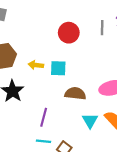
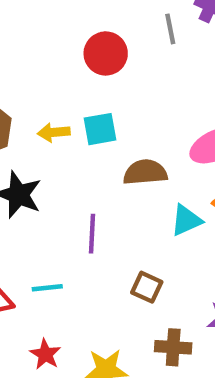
cyan triangle: (90, 121) -> (186, 220), turned 49
cyan line: (43, 141) -> (47, 288), moved

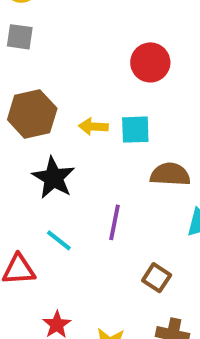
cyan line: (47, 288) -> (59, 240), moved, turned 36

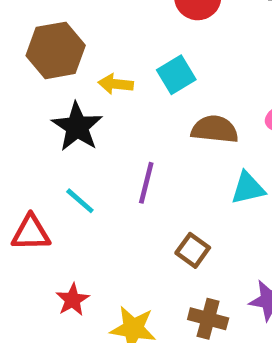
yellow arrow: (93, 127) -> (116, 84), moved
cyan square: (135, 130) -> (176, 75), turned -32

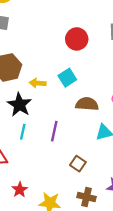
cyan line: (80, 201) -> (23, 132), moved, turned 63

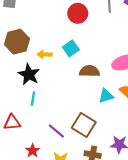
purple line: (54, 131) -> (56, 131), moved, turned -60
brown square: (78, 164) -> (84, 125), size x1.6

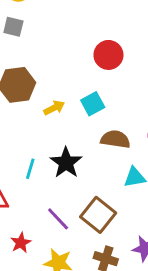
yellow arrow: (45, 54) -> (54, 108), turned 144
black star: (29, 74) -> (66, 163), moved

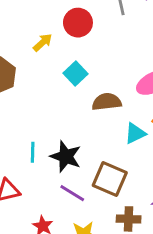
yellow arrow: (54, 108) -> (43, 42), moved
black star: (66, 163) -> (66, 157), moved

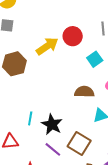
yellow arrow: (43, 42) -> (47, 46), size x1.6
cyan square: (76, 74) -> (95, 59), moved

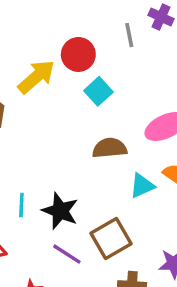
cyan square: (95, 59) -> (98, 91), moved
brown square: (79, 144) -> (111, 239), turned 35

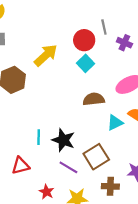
purple cross: (161, 17) -> (124, 43), moved
red circle: (78, 54) -> (84, 40), moved

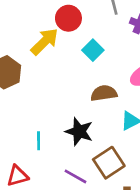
red circle: (84, 40) -> (68, 18), moved
black star: (63, 140) -> (79, 131), moved

